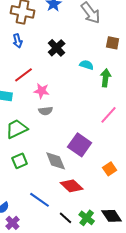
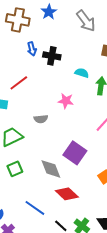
blue arrow: (18, 41) -> (32, 49), moved
black cross: (57, 48) -> (52, 56), turned -36
pink star: (42, 91) -> (66, 101), moved

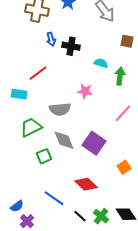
gray semicircle: (41, 119) -> (60, 109), size x1.5
green square: (15, 169) -> (44, 156), moved
gray diamond: (51, 169) -> (64, 140), moved

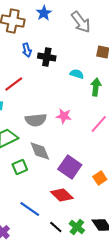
pink star: (85, 91) -> (64, 116), moved
purple square: (94, 143) -> (70, 167), moved

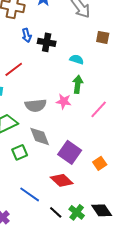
green arrow: (96, 87) -> (78, 84), moved

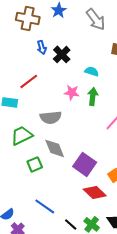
black cross: (47, 42) -> (62, 54), turned 36
pink star: (64, 101) -> (72, 92), moved
red diamond: (62, 180) -> (95, 192), moved

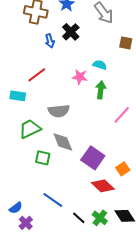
black cross: (62, 54) -> (71, 32), moved
pink star: (72, 92) -> (80, 77), moved
green square: (35, 164) -> (43, 158), turned 35

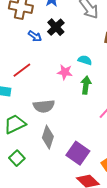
blue arrow: (50, 41) -> (35, 36), turned -40
gray diamond: (63, 142) -> (48, 137), turned 40
green square: (43, 158) -> (17, 158), moved, turned 35

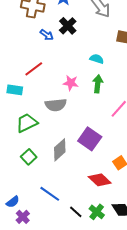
pink star: (65, 72) -> (71, 83), moved
gray diamond: (48, 137) -> (60, 150), moved, turned 30
purple square: (78, 153) -> (90, 139), moved

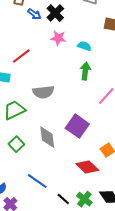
blue arrow: (47, 35) -> (34, 14), moved
pink star: (71, 83) -> (58, 38), moved
gray diamond: (60, 150) -> (47, 137), turned -55

